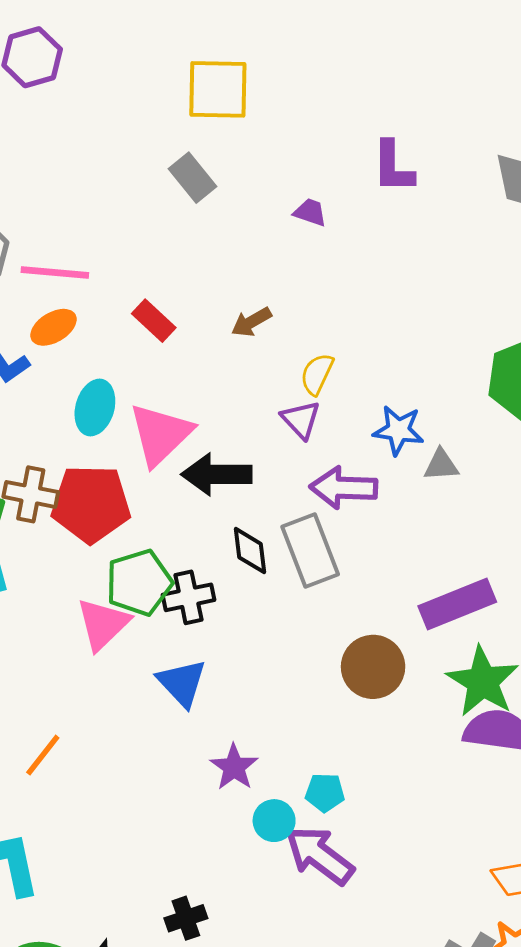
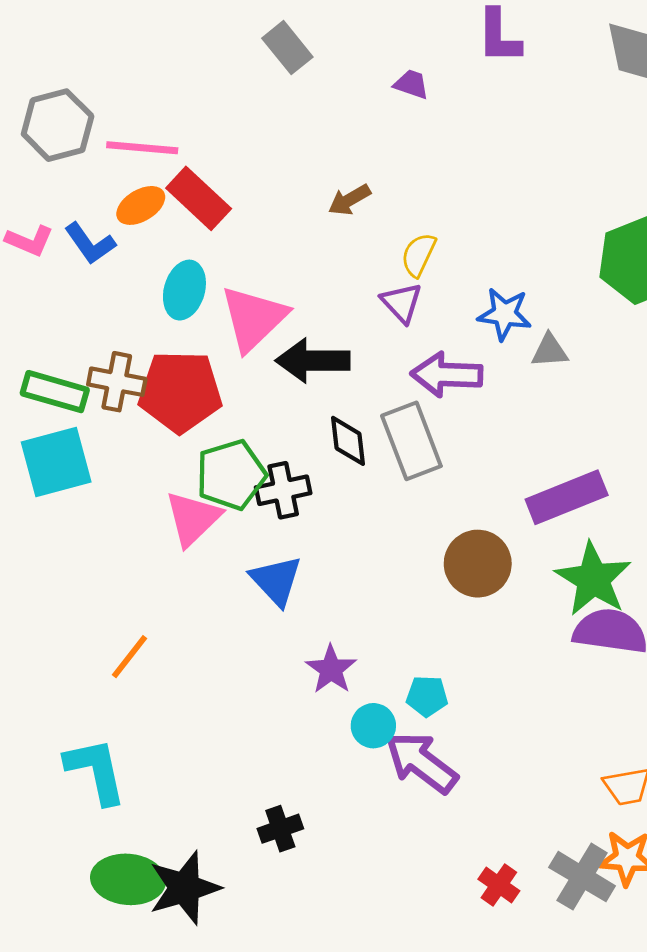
red rectangle: (154, 321) -> (199, 198), moved, size x1.4

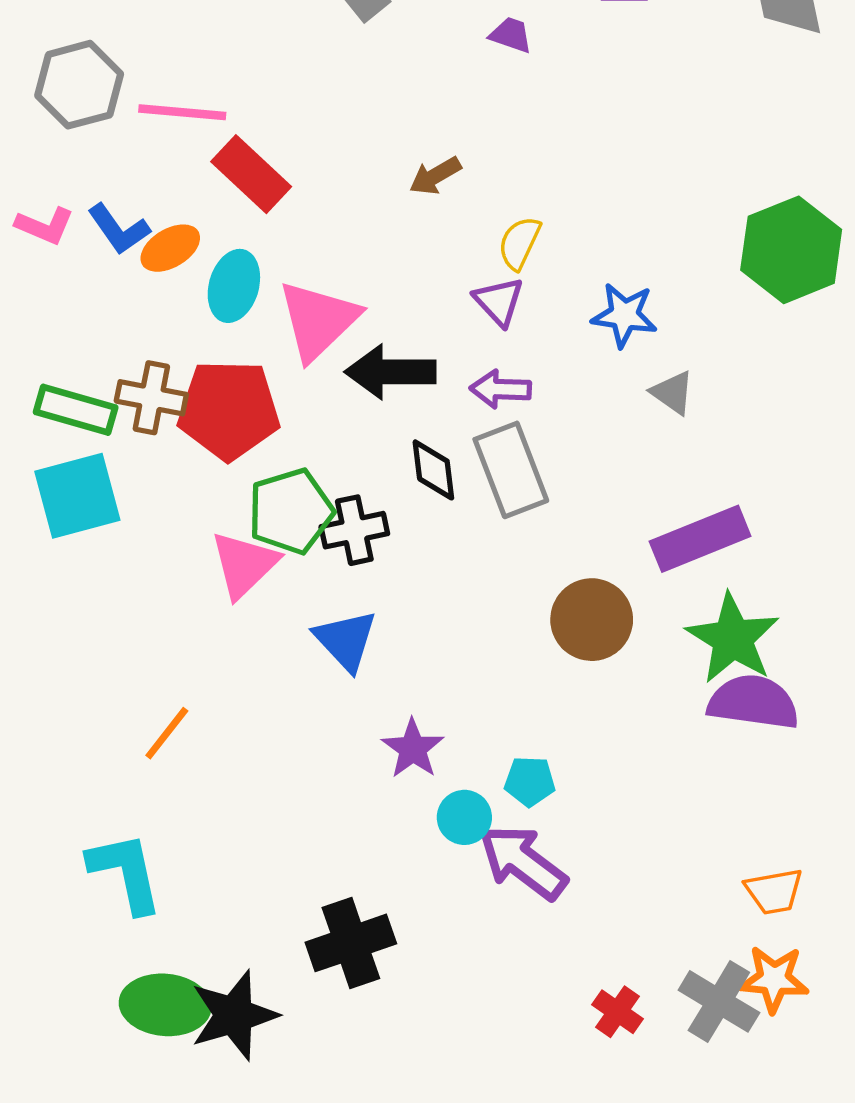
orange ellipse: (141, 205) -> (170, 248), moved
gray triangle: (550, 351) -> (673, 393), moved, turned 39
purple arrow: (447, 375) -> (501, 389), moved, size x0.7
black cross: (280, 829) -> (351, 943), size x1.6

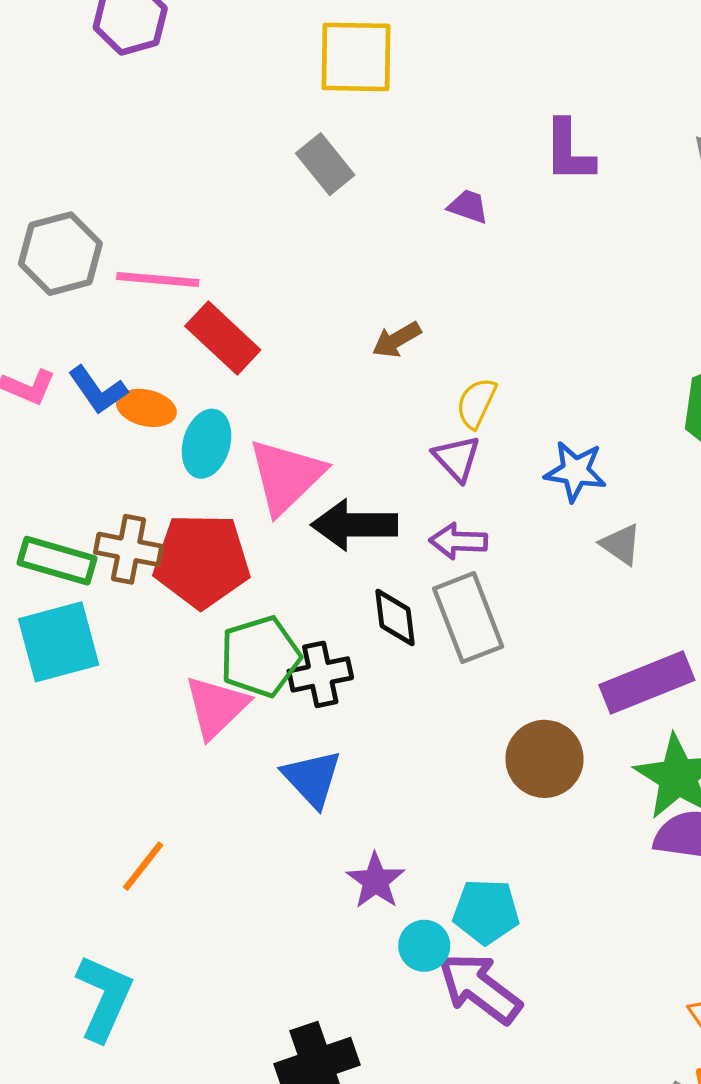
orange ellipse: (170, 248) -> (146, 408), turned 44
cyan pentagon: (530, 781) -> (486, 912), size x1.4
cyan L-shape: (126, 872) -> (104, 998), turned 36

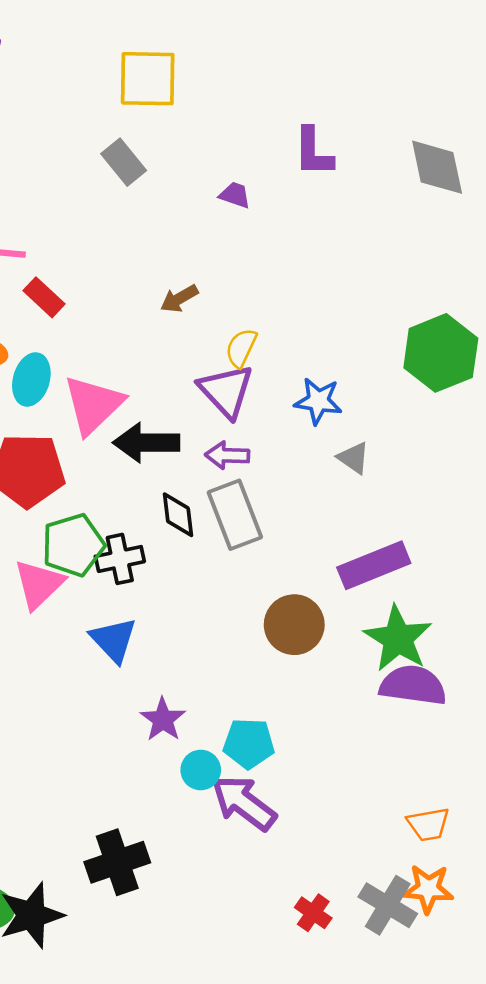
red rectangle: (223, 338) -> (44, 297), size x0.7
purple triangle: (457, 458) -> (226, 391), size x1.5

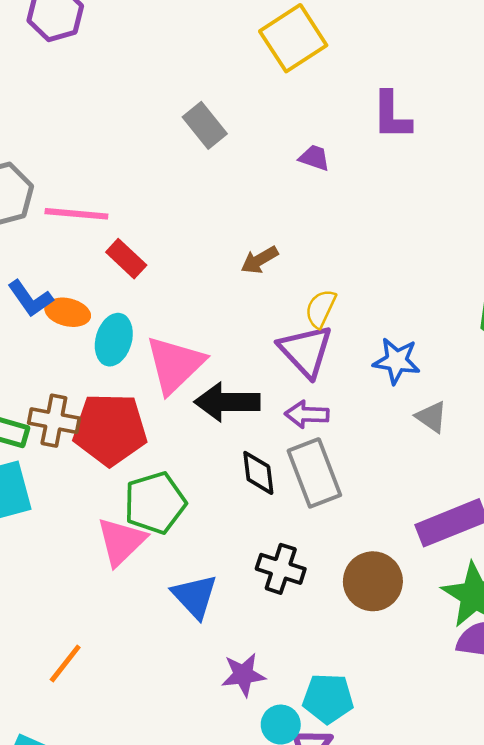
yellow square: (148, 79) -> (293, 38), moved, turned -34
black cross: (120, 559) -> (281, 569), moved, turned 30
purple star: (163, 719) -> (243, 675), turned 30

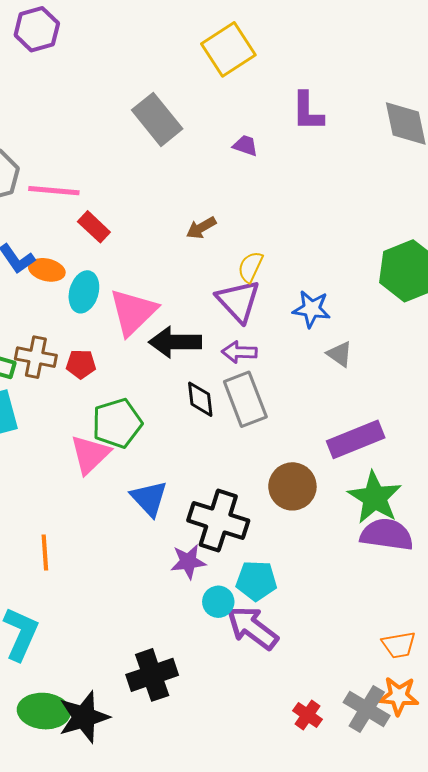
gray rectangle: (205, 125) -> (157, 119), size x1.4
red pentagon: (110, 429) -> (81, 364), size x0.5
black cross: (281, 569) -> (218, 521), moved, size x1.5
orange line: (65, 664) -> (45, 553), turned -42

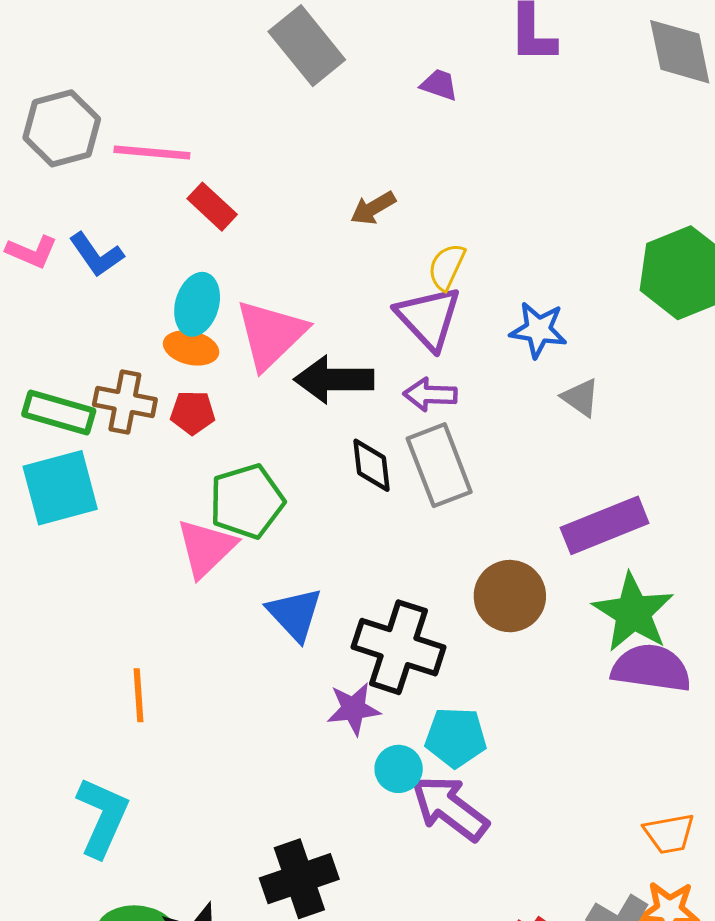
orange ellipse: (47, 270) -> (191, 348), moved

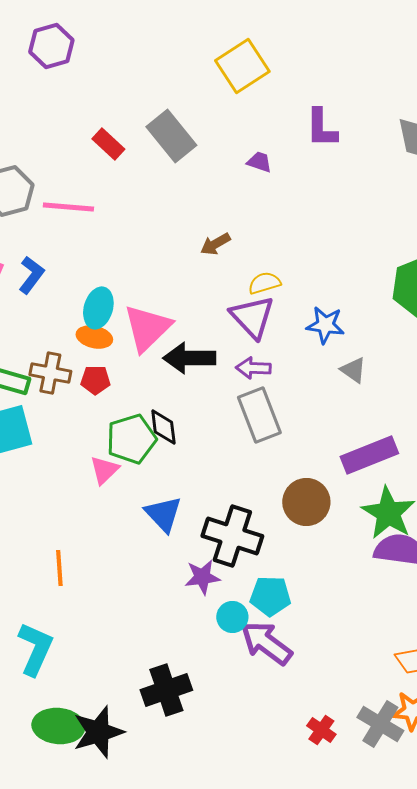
red rectangle: (212, 207) -> (108, 144), moved
blue L-shape: (96, 255) -> (31, 275), turned -108
yellow semicircle: (447, 267) -> (264, 283), turned 48
black diamond: (371, 465) -> (163, 427), moved
pink triangle: (206, 548) -> (104, 470), size x0.7

